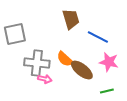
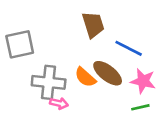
brown ellipse: (82, 70) -> (108, 73), moved
green line: (107, 91) -> (140, 107), moved

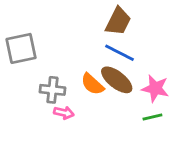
brown trapezoid: (93, 25) -> (118, 21), moved, turned 44
blue line: (129, 48) -> (120, 53), moved
gray cross: (49, 82) -> (52, 90), size x0.7

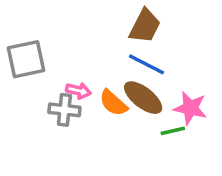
pink arrow: (64, 113) -> (78, 91), moved
green line: (152, 117) -> (173, 131), moved

